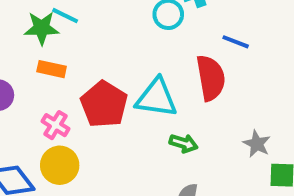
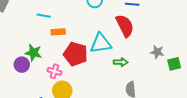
green star: (42, 28) -> (33, 53), moved, turned 30
orange rectangle: (52, 69) -> (58, 32), moved

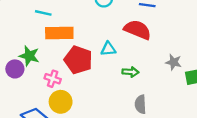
red semicircle: (125, 26) -> (137, 30), turned -45
orange rectangle: (58, 32) -> (59, 33), size x1.6
cyan triangle: (101, 43) -> (108, 49), size x0.6

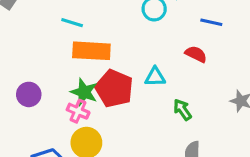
red semicircle: (137, 30) -> (196, 54), size x0.6
green star: (29, 56) -> (84, 92), moved
green arrow: (130, 72) -> (182, 110), turned -133

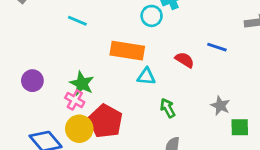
blue line: (211, 22) -> (217, 47), moved
orange rectangle: (91, 51) -> (127, 51), moved
red pentagon: (114, 88) -> (105, 121), moved

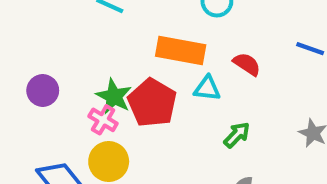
red semicircle: (185, 60) -> (247, 64), moved
green arrow: (168, 108) -> (237, 135), turned 72
red pentagon: (105, 121) -> (152, 103), moved

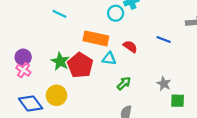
pink cross: (103, 120) -> (23, 70), moved

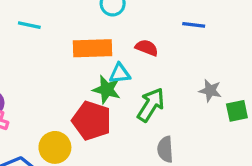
green star: (60, 61) -> (107, 90), moved
red pentagon: (80, 65) -> (92, 121), moved
green arrow: (124, 83) -> (151, 105), size x1.5

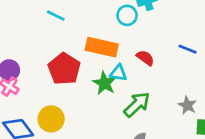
red pentagon: (92, 121) -> (64, 69), moved

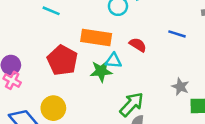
green star: (104, 83) -> (101, 71), turned -30
green arrow: (137, 104) -> (132, 104), moved

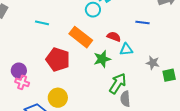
orange rectangle: (96, 38) -> (81, 37), turned 40
cyan triangle: (113, 61) -> (126, 49), moved
green star: (101, 71) -> (102, 59), moved

